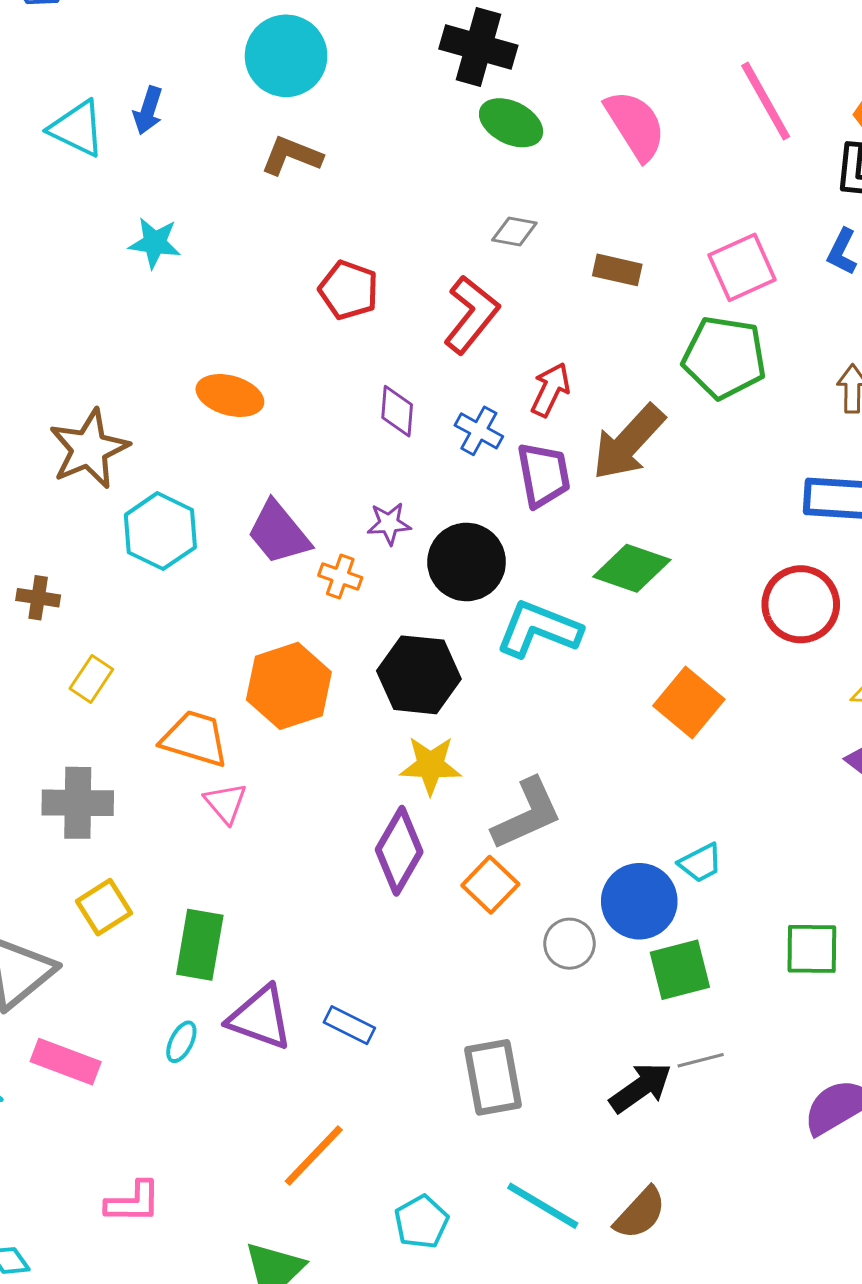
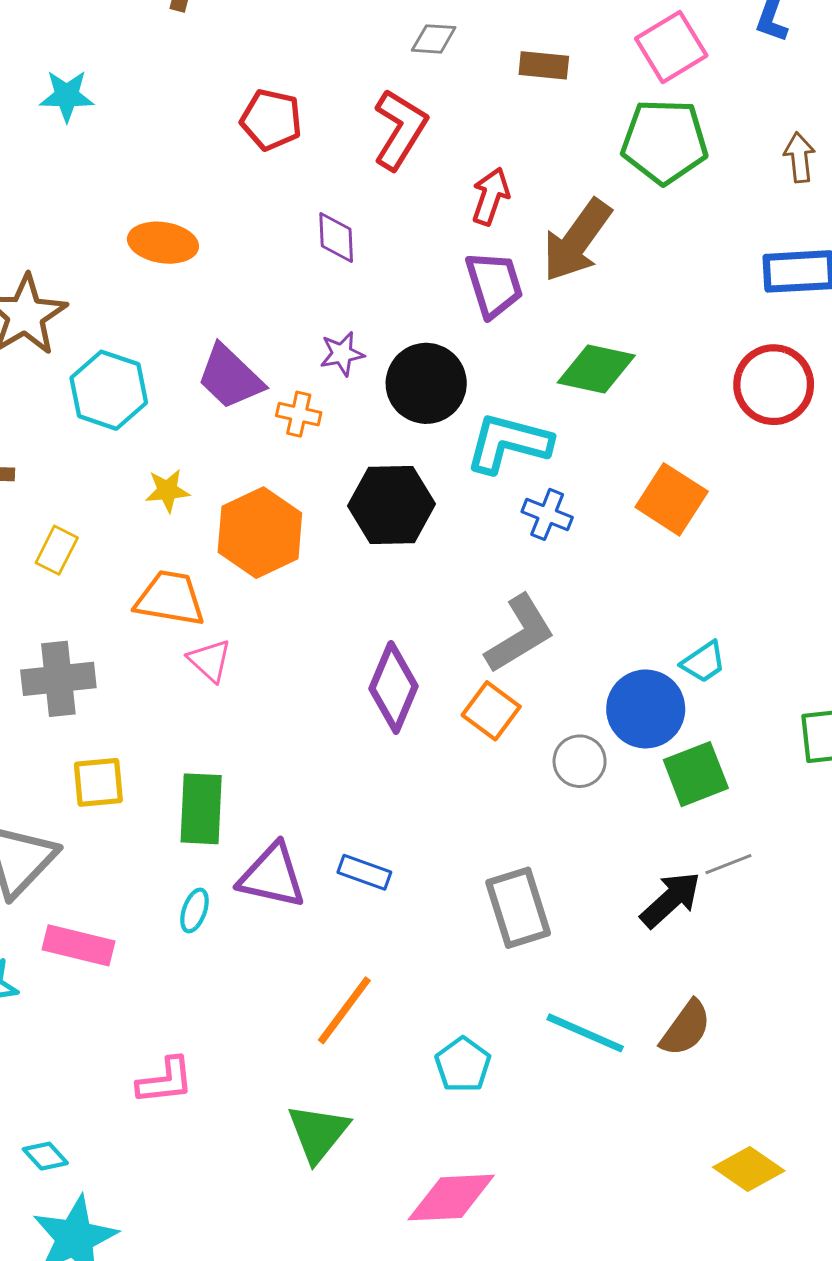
blue cross: (479, 431) -> (547, 514), moved
yellow star: (430, 765) -> (167, 491), moved, size x0.7
yellow square: (104, 907) -> (98, 782), turned 34

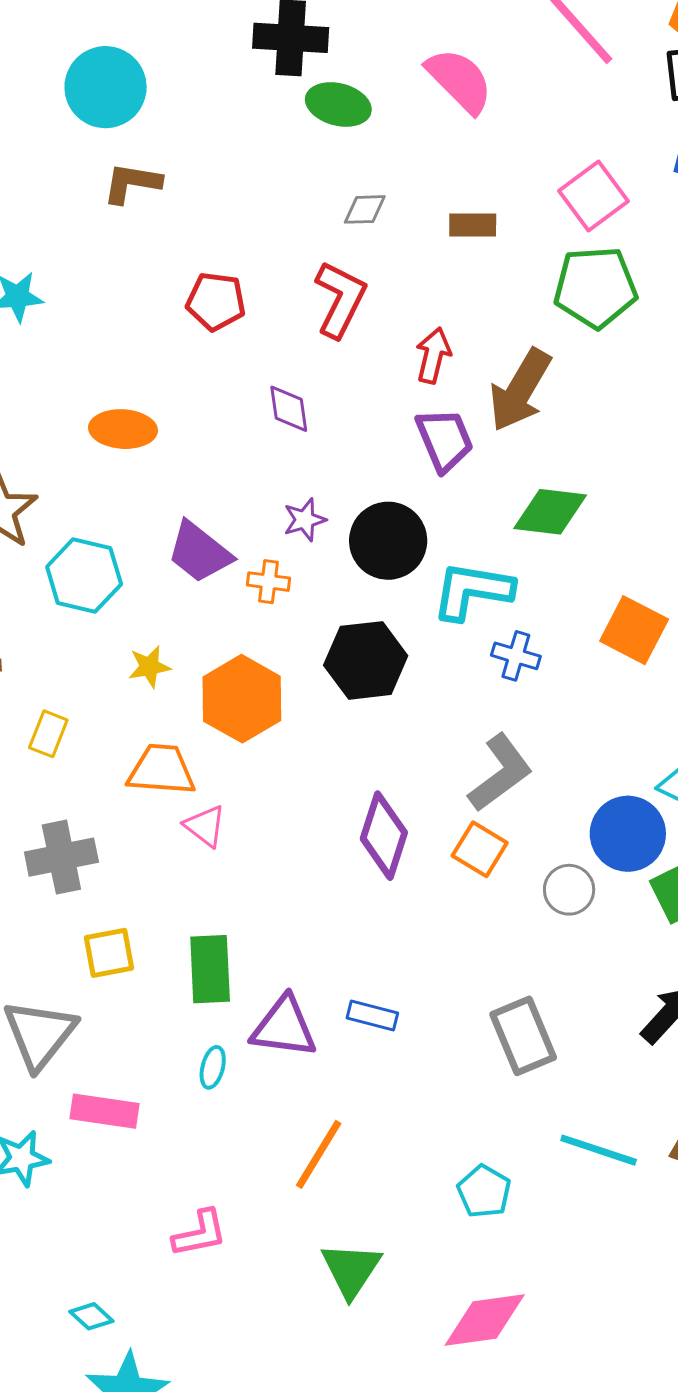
orange line: (344, 1010) -> (319, 1154), moved

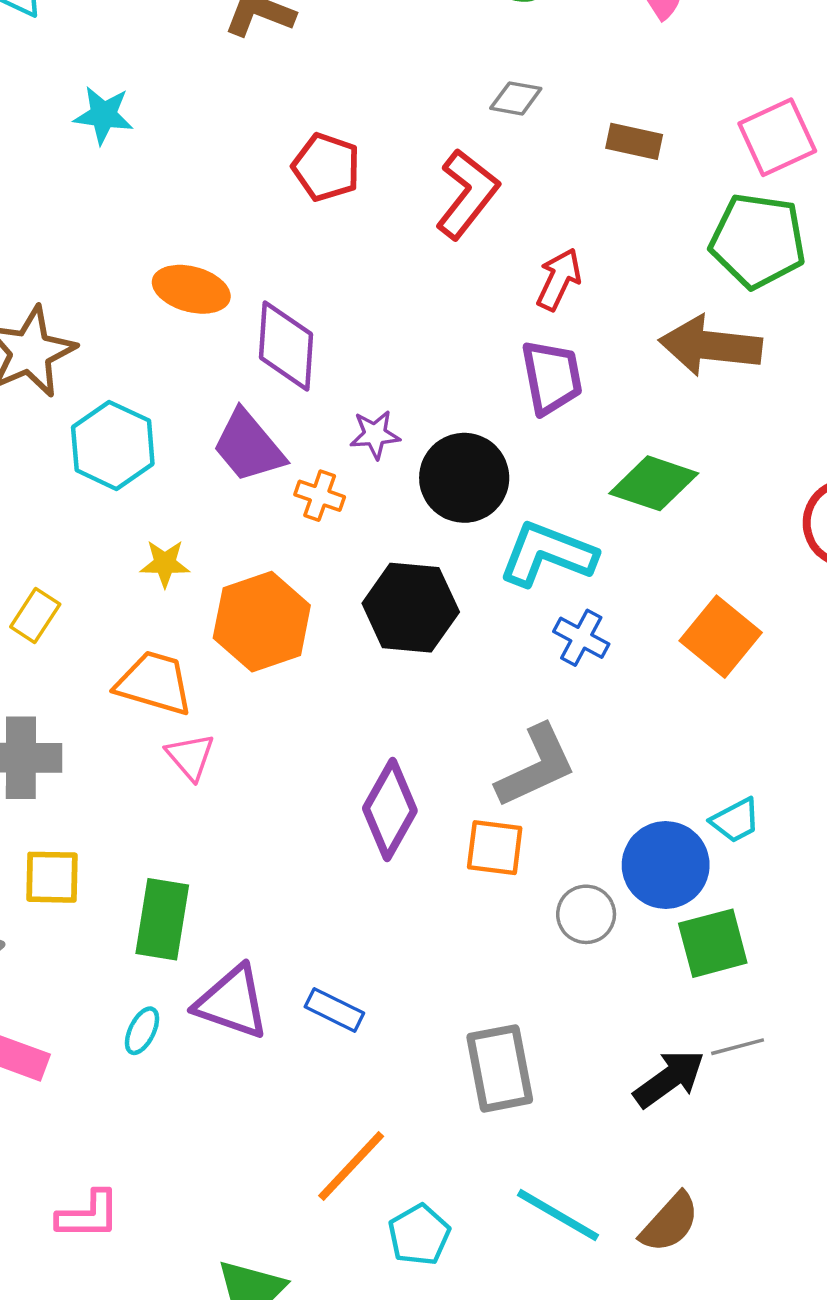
brown arrow: (520, 390) -> (710, 346), moved, turned 54
purple diamond: (289, 409) -> (286, 346), moved, size x1.5
orange square: (480, 849) -> (495, 848), turned -36
orange line: (319, 1154) -> (351, 1166), moved

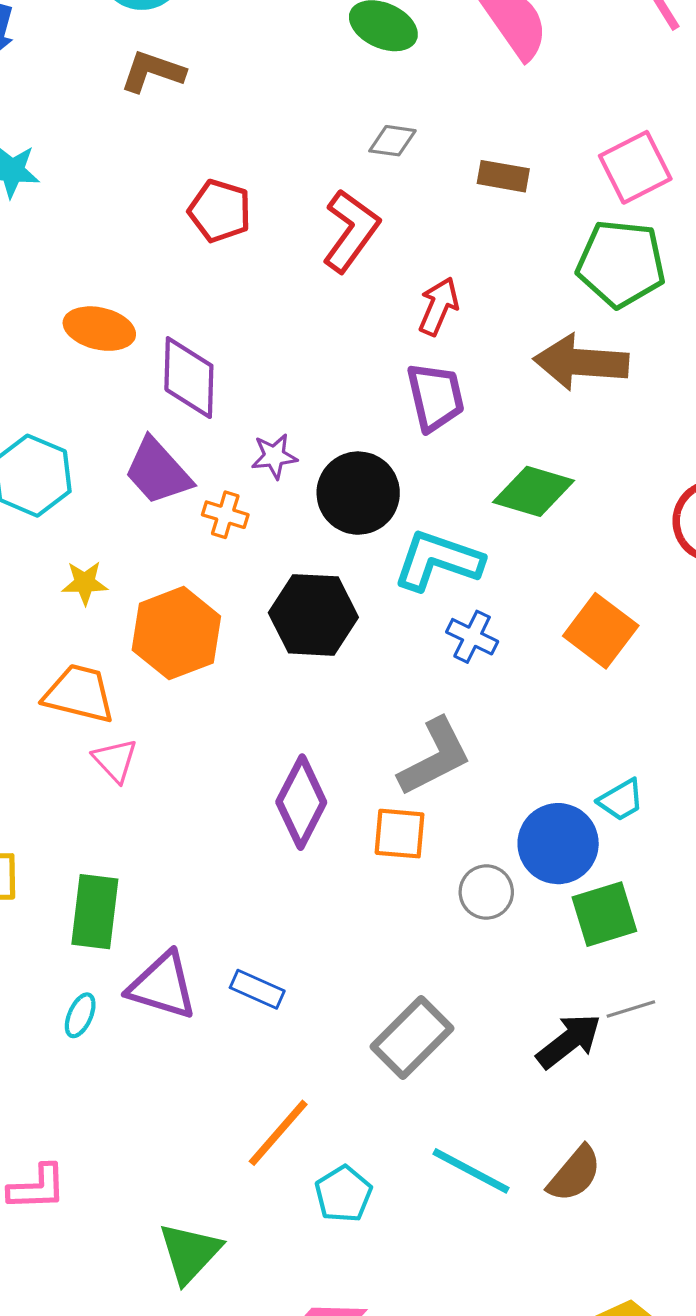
gray rectangle: (500, 1068) -> (412, 1037), turned 58

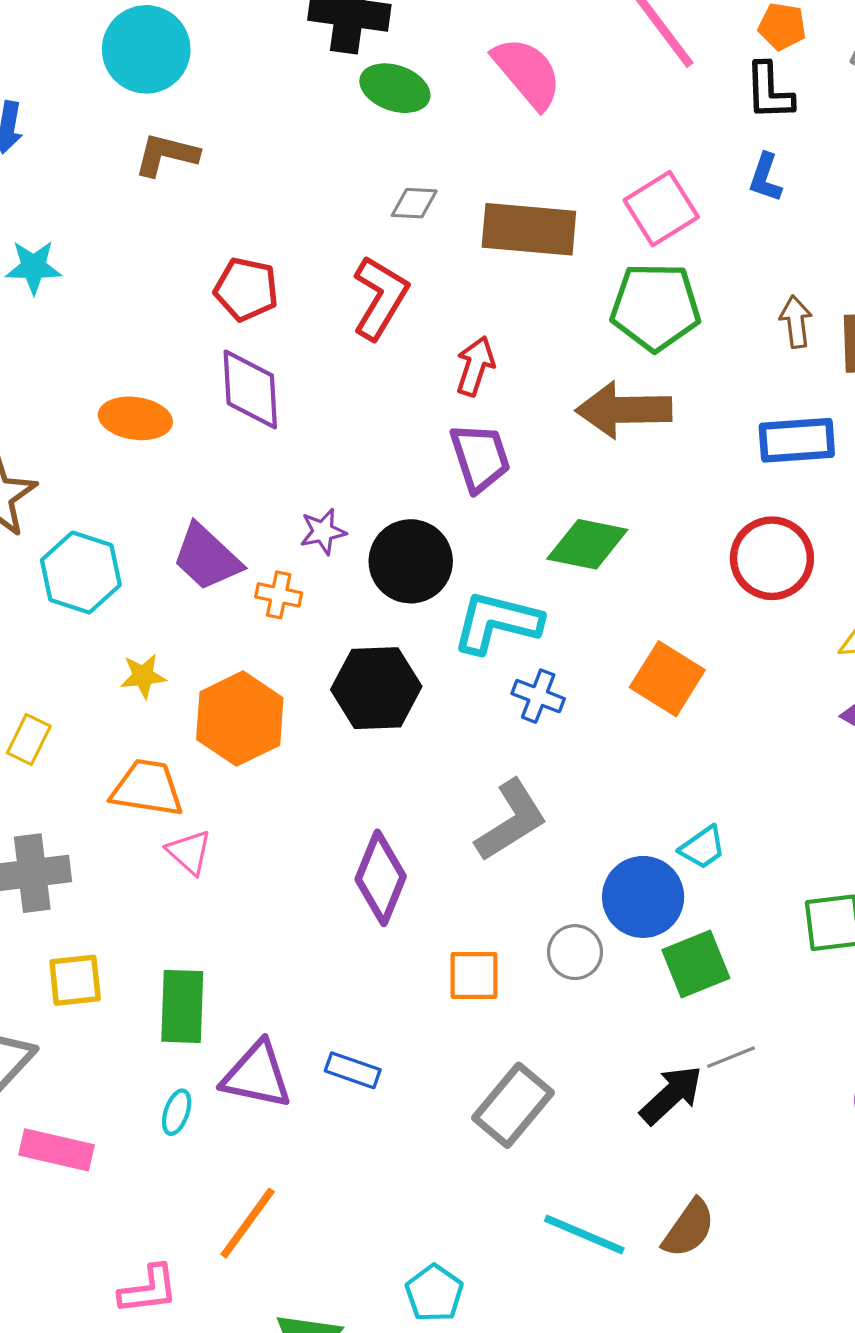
brown rectangle: (503, 176) -> (529, 229), size x1.8
purple diamond: (189, 378) -> (250, 389), moved
orange square: (400, 834) -> (474, 975), moved
orange line: (278, 1133) -> (248, 1223), moved
cyan pentagon: (343, 1194) -> (434, 1293), moved

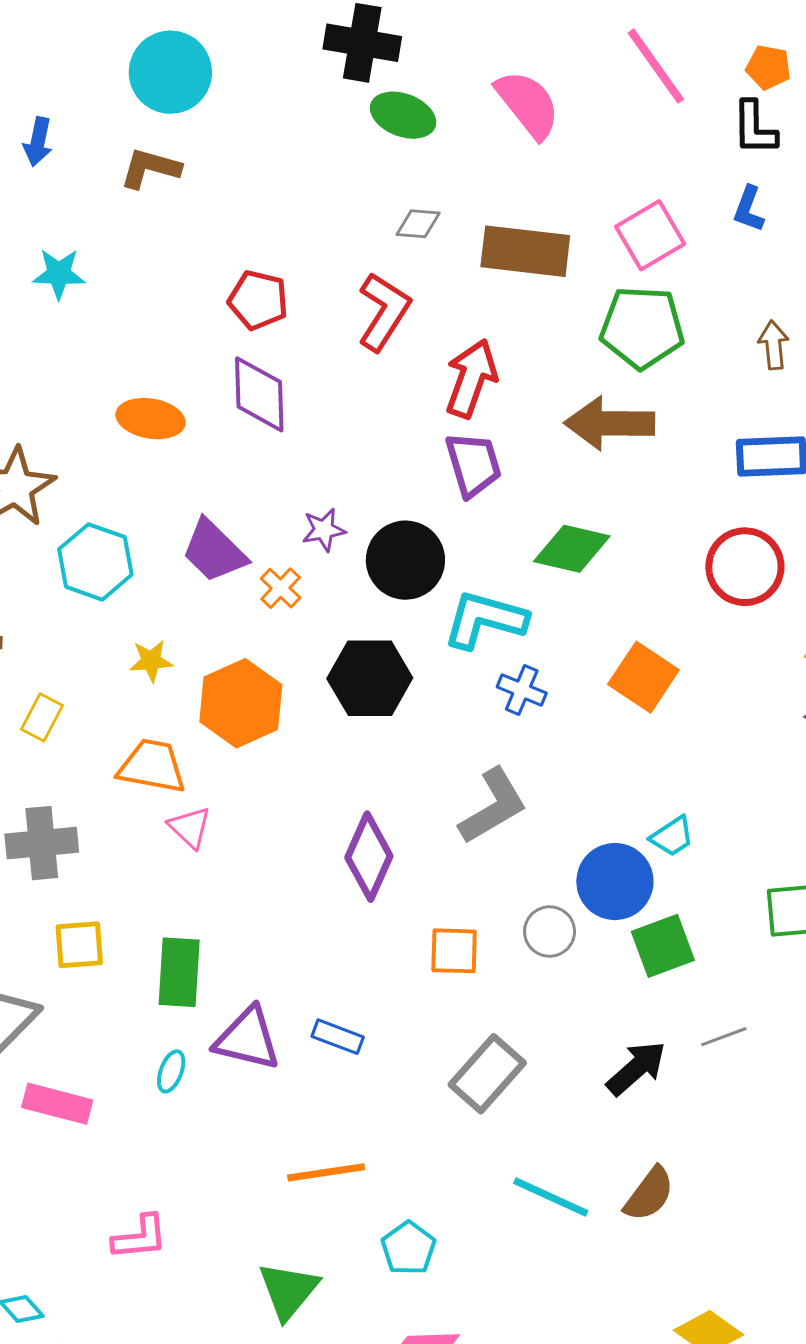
brown L-shape: (166, 155) -> (150, 168), moved
red arrow: (475, 366) -> (471, 378), size x1.4
orange cross: (279, 595) -> (281, 588), turned 30
gray line: (731, 1057) -> (724, 1037), moved
orange line: (248, 1223) -> (326, 1172), moved, turned 44

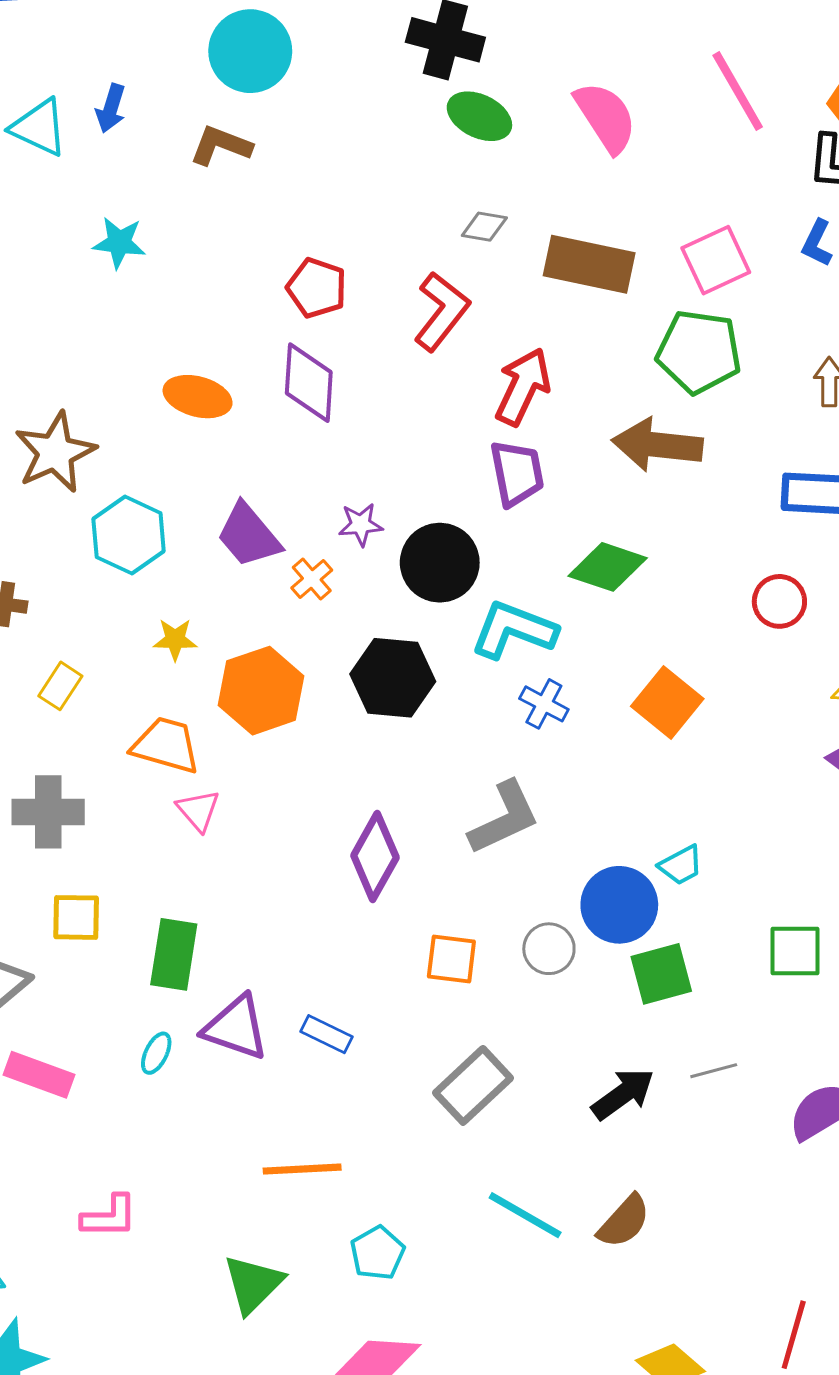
red circle: (745, 567) -> (779, 601), size x0.7

